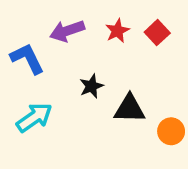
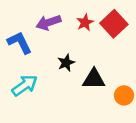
red square: (157, 33) -> (114, 24), size x1.5

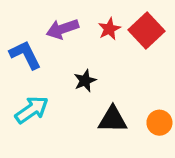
black triangle: (94, 79) -> (113, 119), moved

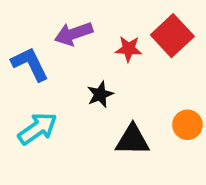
red star: (109, 29) -> (129, 49), moved, turned 30
orange circle: (159, 123) -> (187, 125), moved

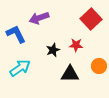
red star: (129, 49) -> (76, 45), moved

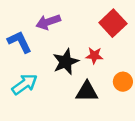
black star: (53, 50) -> (66, 62), size x1.5

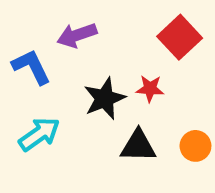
orange circle: (123, 82) -> (195, 146), moved

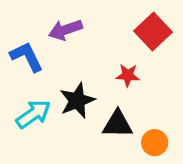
black star: (105, 98) -> (77, 101), moved
orange circle: (195, 146) -> (155, 143), moved

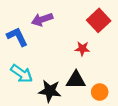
black star: (77, 101) -> (50, 91), moved, turned 30
cyan arrow: (33, 114) -> (22, 74), turned 70

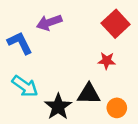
red star: (82, 49) -> (107, 61), moved
black star: (50, 91) -> (58, 107), turned 30

